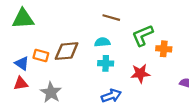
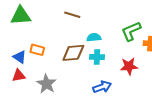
brown line: (111, 18) -> (72, 15), moved
brown diamond: (67, 51) -> (73, 53), moved

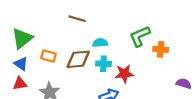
green triangle: (21, 16) -> (22, 38), moved, turned -35
orange rectangle: (37, 50) -> (48, 56), moved
red star: (129, 66) -> (124, 74), moved

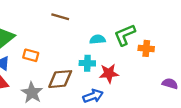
cyan semicircle: (100, 43) -> (98, 39), moved
brown diamond: (78, 59) -> (60, 79), moved

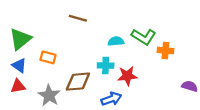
green L-shape: (125, 35) -> (144, 37), turned -125

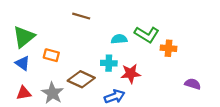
brown diamond: (78, 82) -> (81, 79), turned 30
red triangle: (18, 86) -> (24, 93), moved

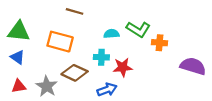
green triangle: (24, 37) -> (19, 32), turned 45
orange rectangle: (51, 55) -> (60, 42), moved, size x1.6
purple semicircle: (193, 84) -> (193, 66), moved, size x1.6

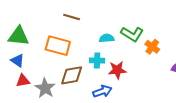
orange cross: (159, 43) -> (152, 47), turned 32
brown diamond: (75, 73) -> (72, 75), turned -35
red triangle: (19, 86) -> (23, 81), moved

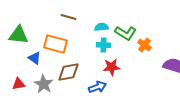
cyan semicircle: (107, 38) -> (102, 27), moved
blue triangle: (17, 61) -> (35, 58), moved
cyan cross: (97, 61) -> (104, 45), moved
red triangle: (23, 81) -> (19, 84), moved

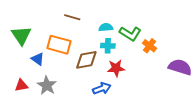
green triangle: (19, 35) -> (21, 36), turned 50
brown diamond: (69, 72) -> (86, 60), moved

